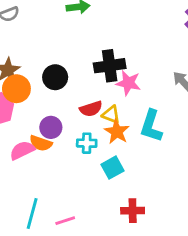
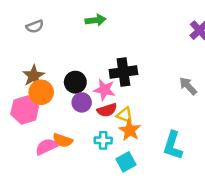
pink star: (128, 83) -> (104, 90), moved
cyan L-shape: (151, 126) -> (173, 145), moved
purple circle: (51, 127) -> (82, 102), moved

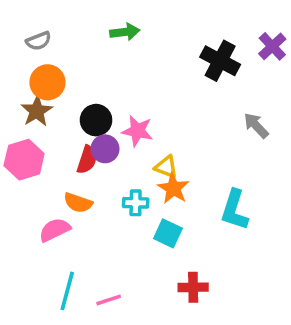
black cross: (123, 72) -> (220, 61), moved, turned 36
orange circle: (41, 92) -> (47, 82), moved
red semicircle: (107, 110) -> (87, 160), moved, turned -54
pink semicircle: (46, 147) -> (55, 230), moved
cyan square: (126, 162) -> (168, 233), turned -36

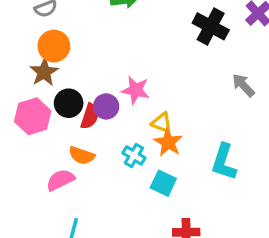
black circle: (96, 120) -> (69, 103), moved
cyan cross: (136, 203) -> (134, 155), turned 30

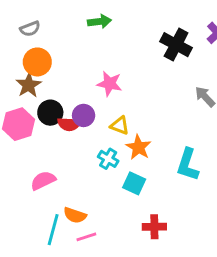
pink star: (136, 90) -> (110, 84), moved
red semicircle: (90, 116) -> (69, 124), turned 75
yellow triangle: (162, 123) -> (120, 126), moved
orange semicircle: (82, 155) -> (75, 215), moved

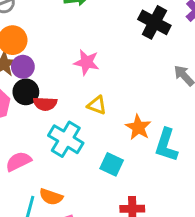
purple circle: (84, 115) -> (23, 67), moved
orange star: (138, 147) -> (138, 127), moved
cyan cross: (108, 159) -> (66, 139), moved, size x1.6

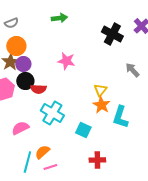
yellow triangle: (97, 105) -> (100, 90), moved, turned 48
orange semicircle: (51, 197) -> (42, 152), turned 119

